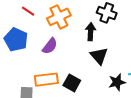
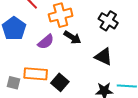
black arrow: (91, 32) -> (72, 37), moved, turned 108
black triangle: (99, 56) -> (104, 57), moved, turned -36

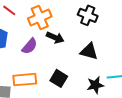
black square: (60, 82) -> (59, 78), moved

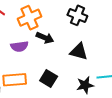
purple semicircle: (30, 46) -> (19, 46), turned 42

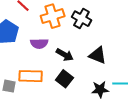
black cross: (77, 15) -> (81, 19), moved
black arrow: (45, 38) -> (65, 55), moved

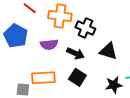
orange cross: (53, 16) -> (60, 16), turned 30
black cross: (81, 19) -> (85, 28), moved

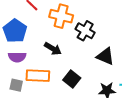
purple semicircle: (49, 44) -> (17, 57), moved
black arrow: (75, 53) -> (53, 49), moved

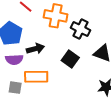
black arrow: (53, 49) -> (35, 49), moved, turned -42
black square: (72, 79) -> (70, 59), moved

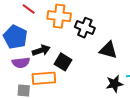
black square: (70, 59) -> (63, 62), moved

